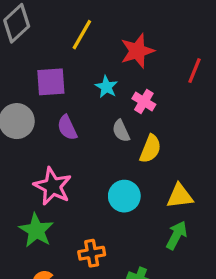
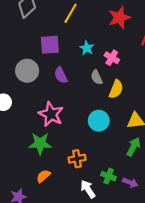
red star: (137, 51) -> (119, 18), moved
green star: (36, 230) -> (40, 143), turned -30

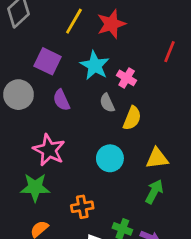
red star: (119, 18) -> (111, 24), moved
purple square: (50, 45) -> (48, 61), turned 30
cyan star: (87, 48) -> (95, 65), size x1.5

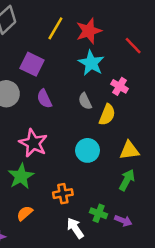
red line: (169, 52) -> (133, 46), moved, turned -66
cyan star: (95, 65) -> (91, 63), moved
pink cross: (127, 78) -> (120, 86), moved
green star: (35, 187) -> (21, 176), turned -30

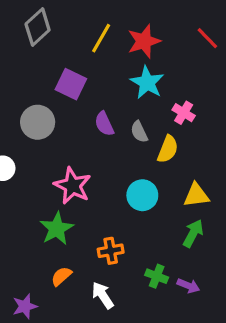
red line: (133, 46) -> (207, 38), moved
purple semicircle: (44, 99) -> (104, 124), moved
white arrow: (75, 228) -> (103, 295), moved

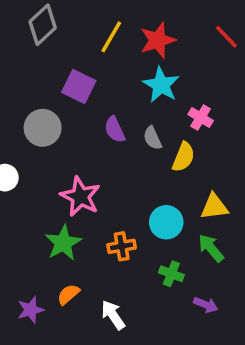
cyan circle: (142, 195) -> (166, 222), moved
green arrow: (193, 233) -> (211, 248), turned -68
orange cross: (111, 251) -> (122, 246), moved
green cross: (157, 276) -> (171, 274), moved
purple star: (25, 306) -> (31, 310), moved

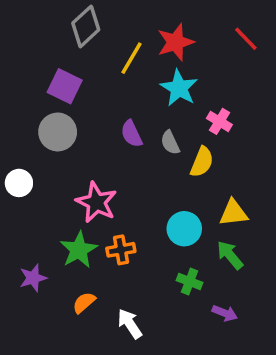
gray diamond: (43, 25) -> (86, 26), moved
yellow line: (111, 37) -> (131, 58), moved
purple square: (79, 87) -> (65, 86), moved
orange cross: (122, 246) -> (121, 250), moved
purple star: (31, 310) -> (33, 278), moved

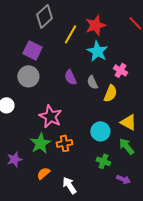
yellow triangle: (234, 213) -> (128, 122), turned 36

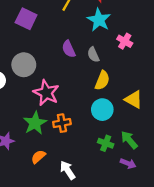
gray circle: (28, 76) -> (24, 65), moved
yellow semicircle: (110, 93) -> (102, 80), moved
green arrow: (126, 146) -> (129, 140), moved

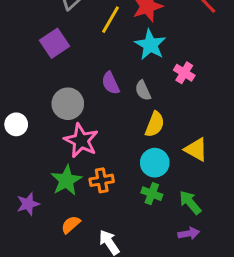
purple square: (26, 19) -> (55, 43), turned 30
gray circle: (24, 65) -> (68, 104), moved
green cross: (106, 143) -> (152, 194), moved
purple arrow: (128, 163) -> (189, 233), turned -32

